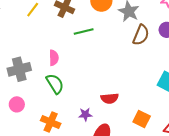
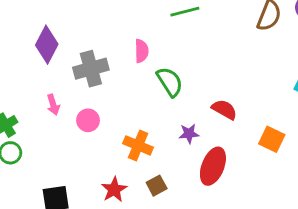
green semicircle: (55, 84) -> (170, 82), moved
red semicircle: (110, 98) -> (224, 110), turned -144

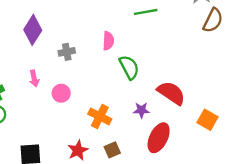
gray cross: (91, 69) -> (67, 52), size x0.6
red semicircle: (224, 110) -> (171, 93), size x1.4

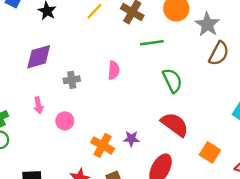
purple diamond: (33, 30) -> (39, 57), turned 40
green semicircle: (129, 67) -> (172, 81), moved
purple star: (141, 110) -> (131, 139), moved

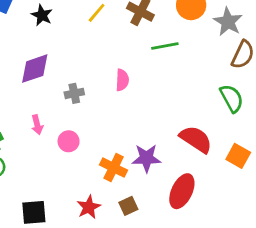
green semicircle: (172, 81) -> (232, 98), moved
purple star: (131, 139) -> (146, 158), size x1.5
orange square: (210, 152) -> (238, 156), moved

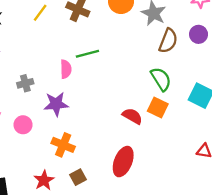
green line: (165, 46) -> (87, 54), moved
red semicircle: (196, 139) -> (132, 116), size x0.7
orange square: (238, 156) -> (158, 108), moved
purple star: (146, 158) -> (56, 104), moved

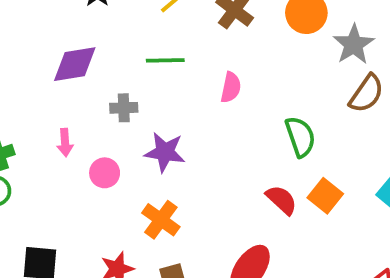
green line: (87, 54) -> (165, 60), moved
pink semicircle: (66, 69) -> (231, 87), moved
green semicircle: (161, 79) -> (300, 137), moved

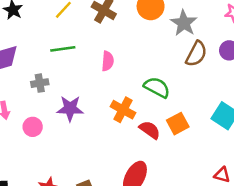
green semicircle: (300, 137) -> (157, 87), turned -36
orange square: (325, 196) -> (178, 124), turned 30
orange cross: (161, 220) -> (123, 110), moved

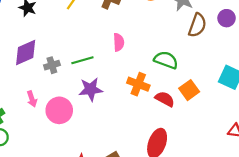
green line: (63, 49) -> (82, 60), moved
gray cross: (40, 83) -> (52, 65), moved
pink circle: (33, 127) -> (59, 110), size x1.5

